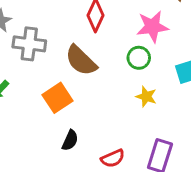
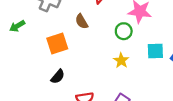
brown semicircle: (81, 61) -> (82, 21), size x0.6

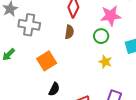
brown semicircle: (82, 21) -> (69, 32), moved, turned -128

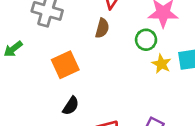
yellow star: (105, 62) -> (161, 64), moved

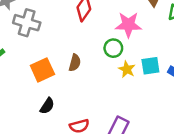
brown semicircle: (102, 28) -> (75, 63), moved

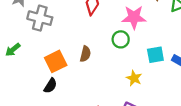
yellow star: (127, 69) -> (134, 78), moved
black semicircle: (47, 106) -> (50, 86), moved

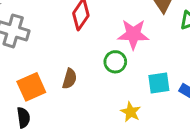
black semicircle: (50, 86) -> (23, 118), turned -42

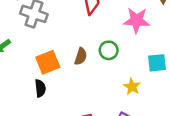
green circle: (115, 62) -> (109, 50), moved

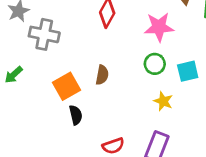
green circle: (109, 50) -> (155, 64), moved
black semicircle: (40, 88) -> (76, 115), moved

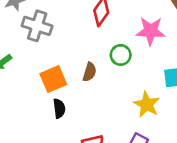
green circle: (155, 64) -> (121, 55), moved
yellow star: (163, 101) -> (147, 104), size x1.4

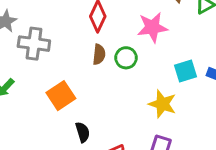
brown semicircle: (90, 72) -> (99, 54), moved
black semicircle: (59, 108) -> (83, 132), moved

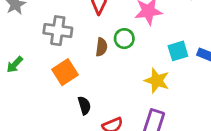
gray cross: (34, 44) -> (58, 31), moved
brown semicircle: (99, 54) -> (101, 47), moved

